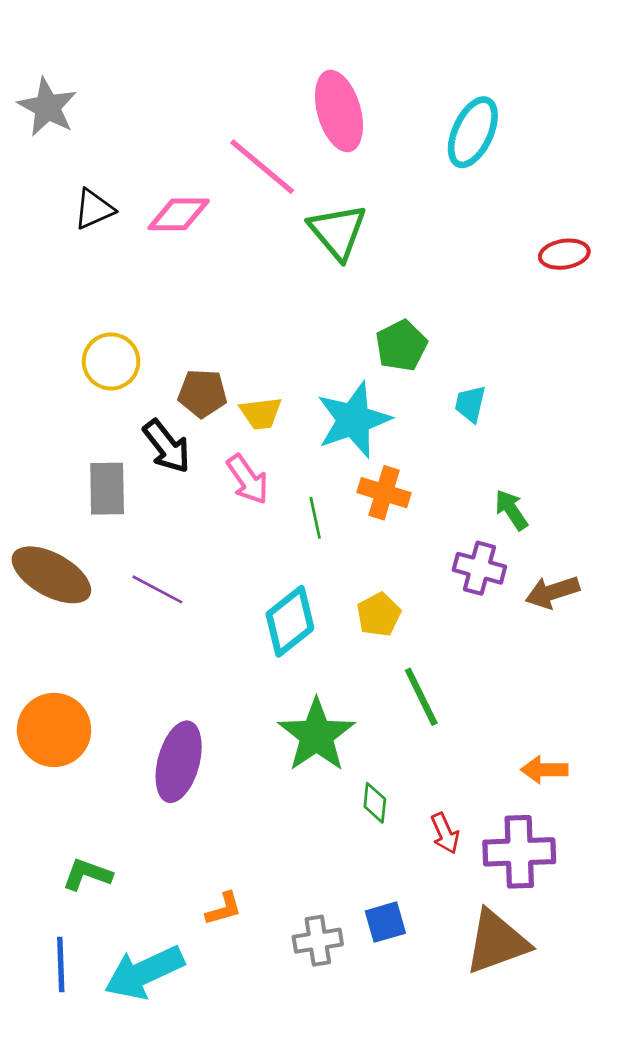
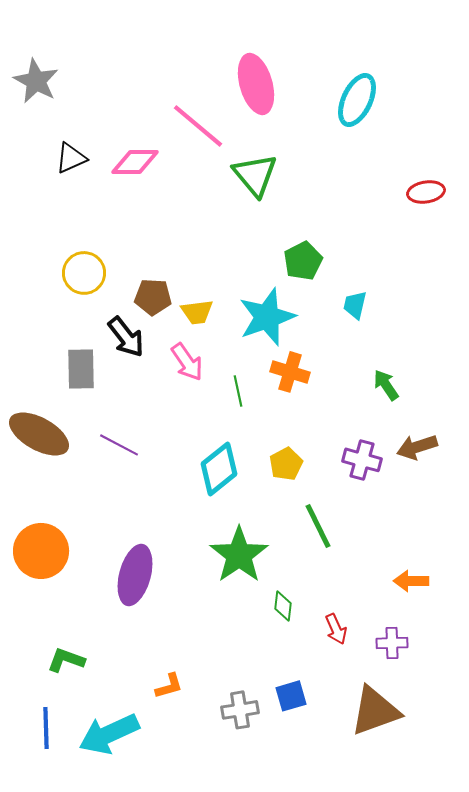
purple cross: (479, 568) -> (362, 460), moved
purple cross: (519, 852) -> (392, 643), size x0.6

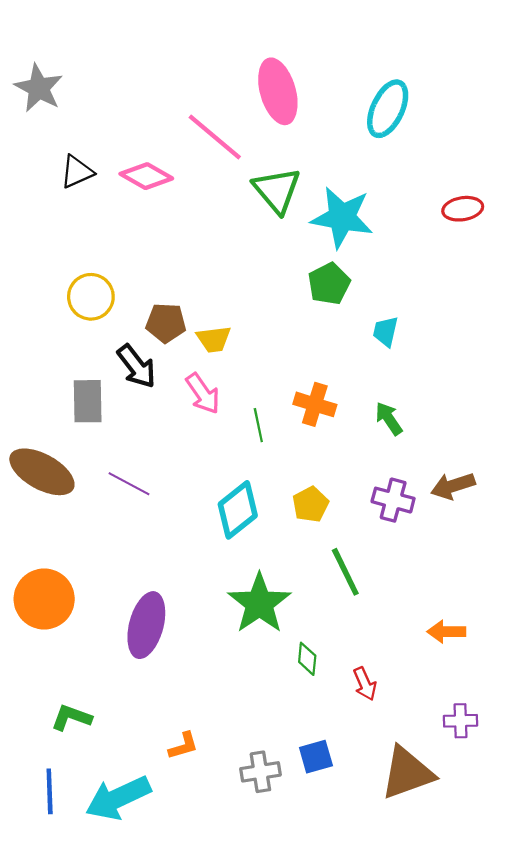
pink diamond: (135, 162) -> (146, 176), turned 30
cyan star: (267, 317) -> (342, 217), moved, turned 30
green arrow: (386, 385) -> (389, 419), moved
purple cross: (392, 643) -> (461, 721), moved

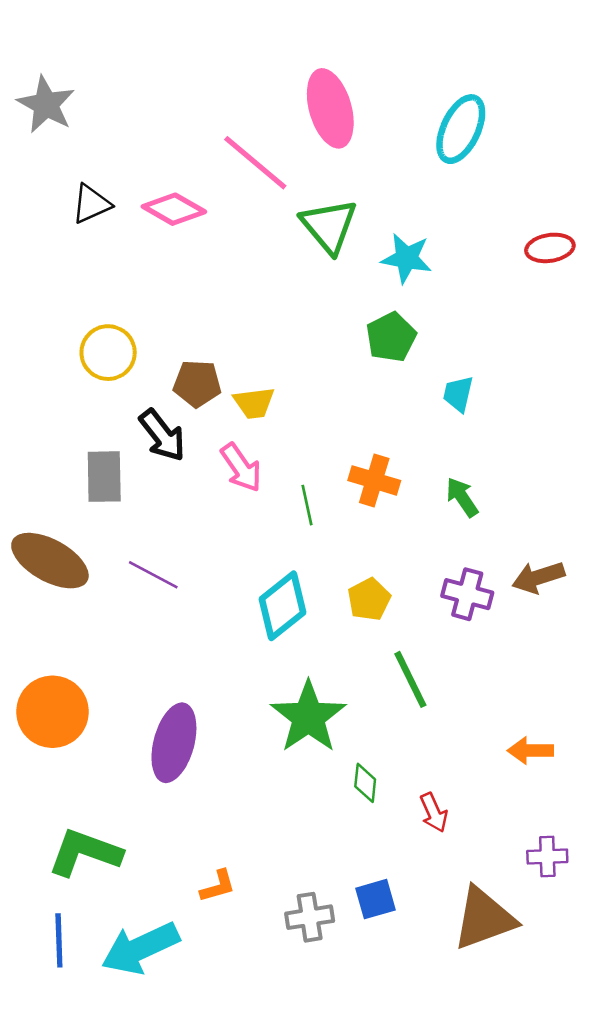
cyan star: (342, 217) -> (407, 258), size x0.7
green L-shape: (71, 717) -> (85, 853), size x1.5

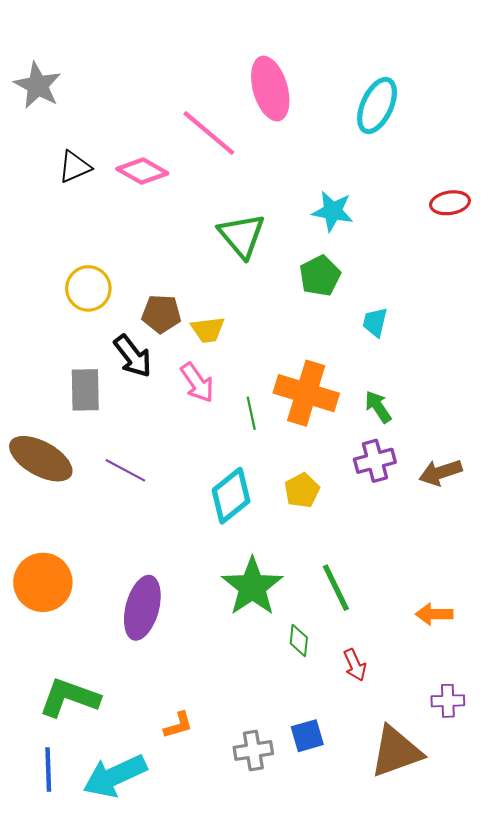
green triangle: (329, 226) -> (242, 236), moved
orange cross: (374, 480) -> (306, 393), size x1.5
purple cross: (467, 594) -> (375, 461), moved, turned -30
green line: (410, 679) -> (336, 588), moved

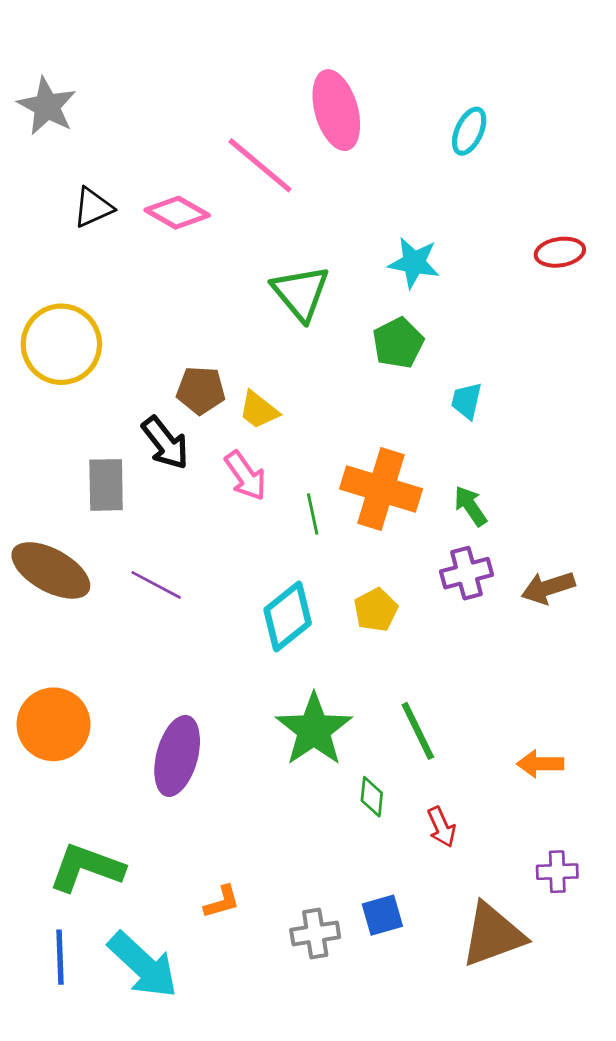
cyan ellipse: (377, 105) -> (469, 131), size x0.7
yellow circle: (88, 288) -> (61, 344), moved, size x1.4
yellow trapezoid: (208, 330) -> (259, 410), turned 45
cyan arrow: (115, 776) -> (143, 965), turned -112

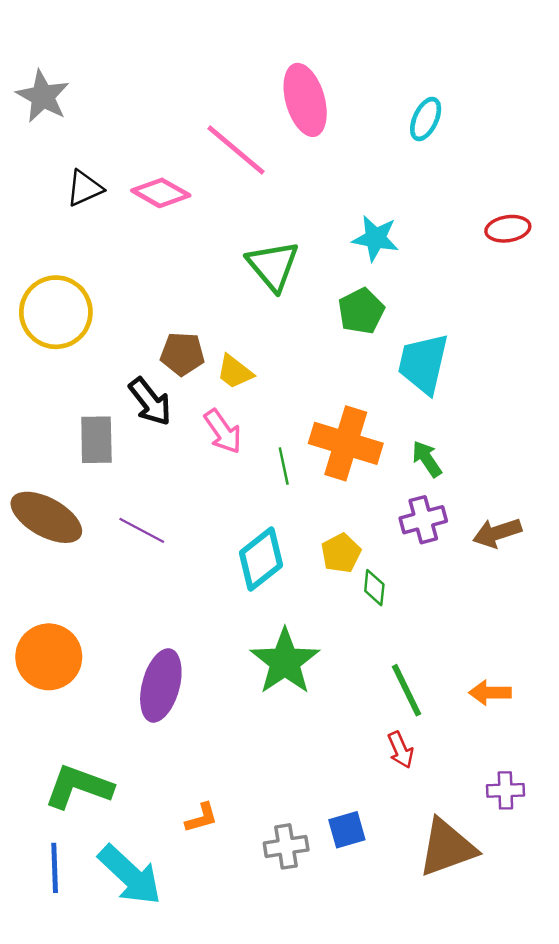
cyan trapezoid: (466, 401) -> (423, 363), size x1.8
green line: (418, 731) -> (407, 690), moved
green diamond: (372, 797) -> (374, 588), moved

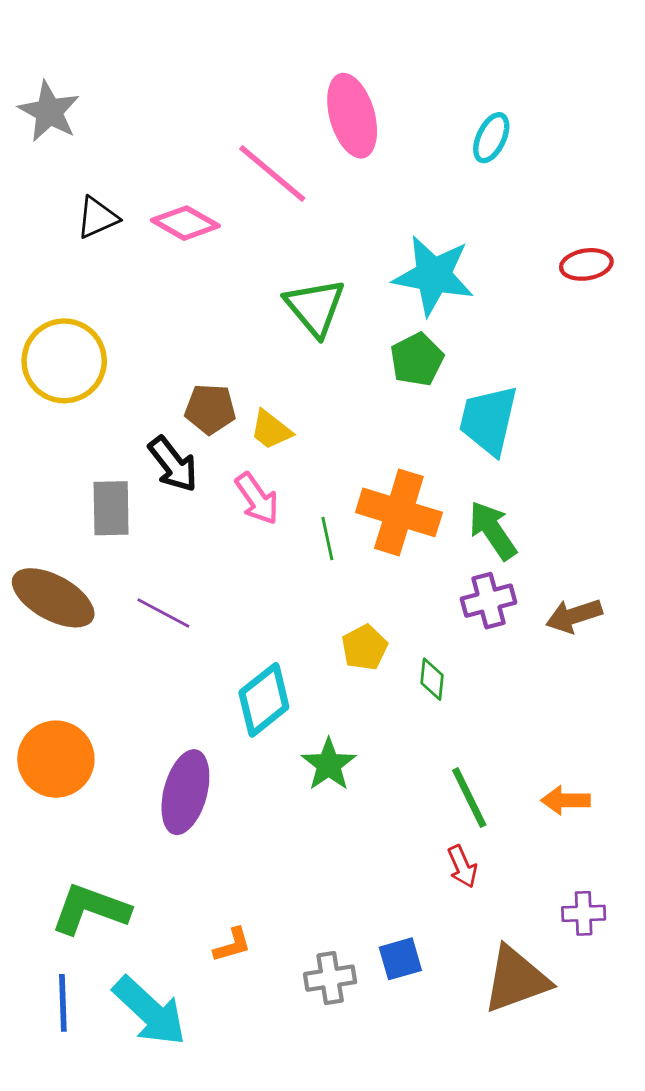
cyan star: (375, 238) -> (433, 275), size x1.5
green arrow: (427, 459) -> (493, 530), size x1.4
yellow pentagon: (341, 553) -> (365, 647), moved
cyan diamond: (261, 559) -> (264, 700), moved
green star: (285, 662) -> (329, 765), size x0.7

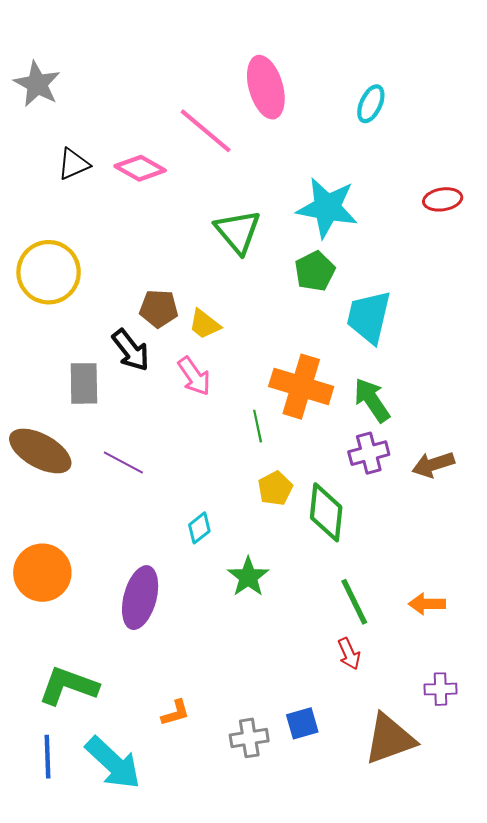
green line: (327, 539) -> (258, 426), moved
green diamond: (432, 679) -> (326, 512), size x1.8
cyan diamond: (264, 700) -> (199, 528), size x0.6

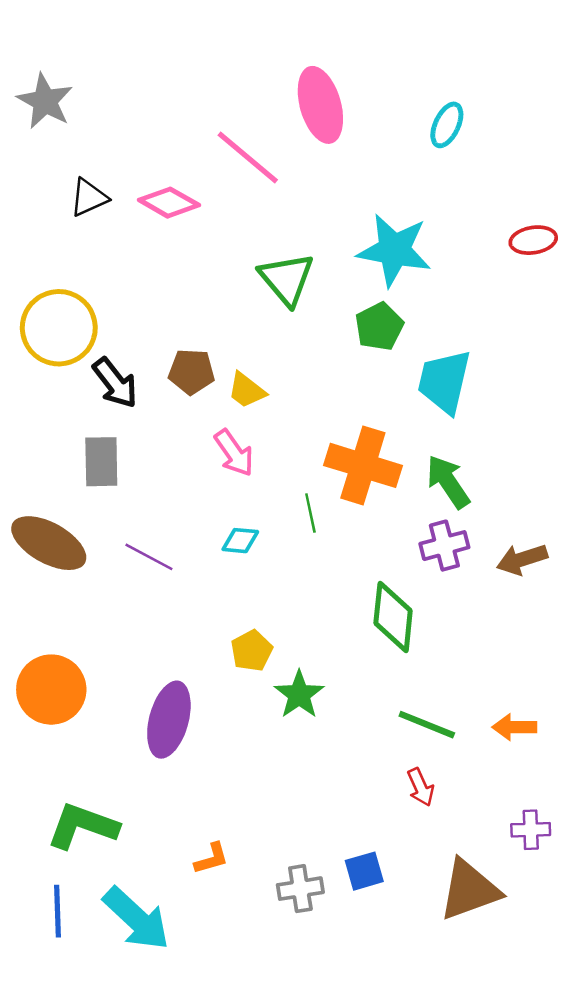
black arrow: (131, 350) -> (115, 383), moved
yellow pentagon: (275, 488) -> (252, 651), moved
cyan diamond: (199, 528) -> (240, 541), moved, turned 44
green line: (354, 602) -> (427, 725), turned -42

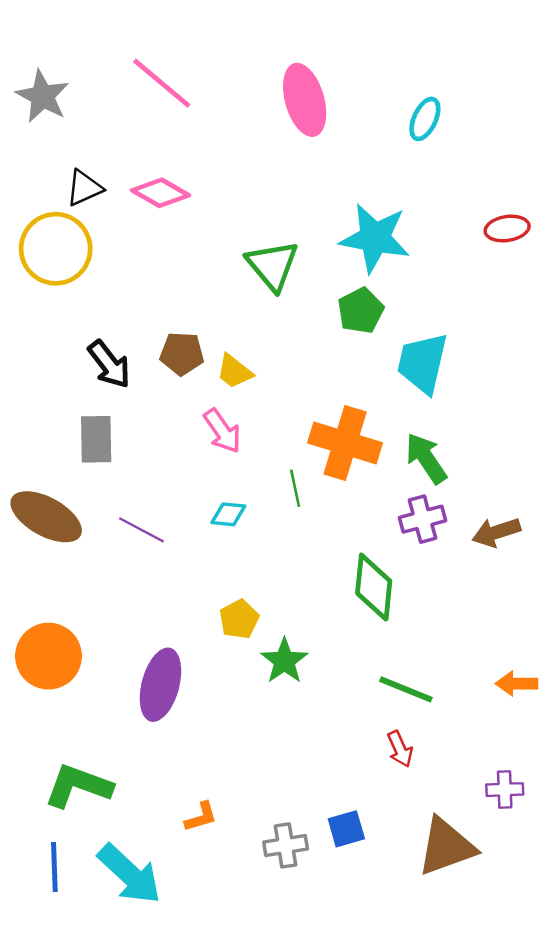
pink line: (248, 157) -> (162, 83), moved
yellow circle: (59, 328) -> (56, 249), moved
orange arrow: (514, 727) -> (517, 684), moved

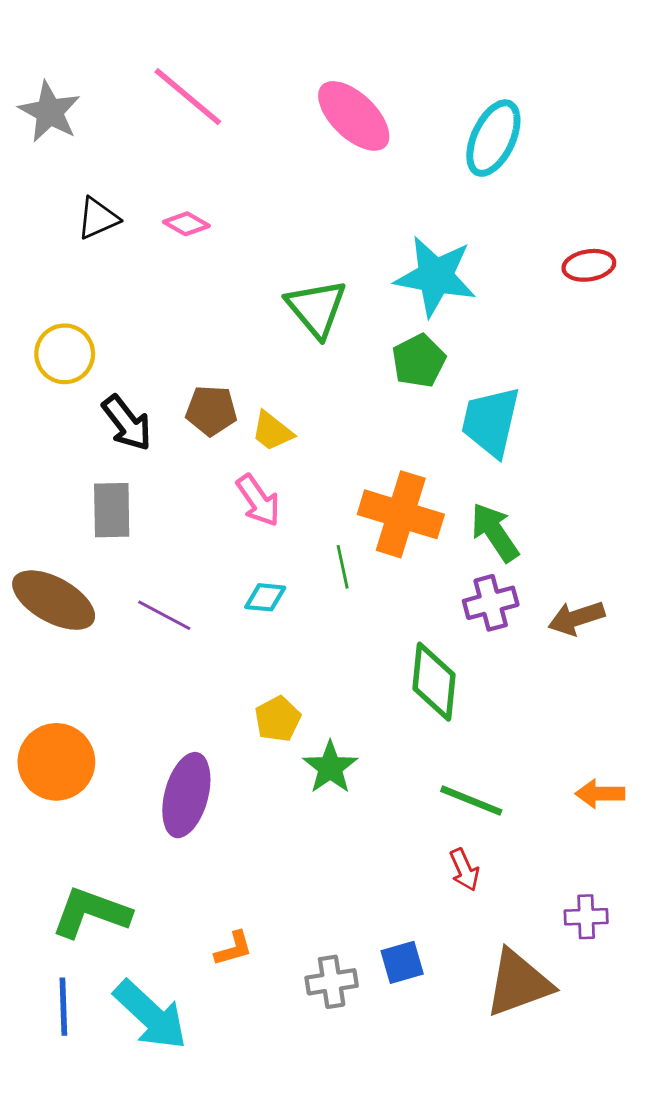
pink ellipse: (305, 100) -> (354, 116), turned -30
cyan ellipse: (425, 119) -> (493, 138), size x1.5
pink diamond: (160, 193) -> (186, 224), size x0.7
yellow circle: (56, 249) -> (65, 354), moved, size x0.7

